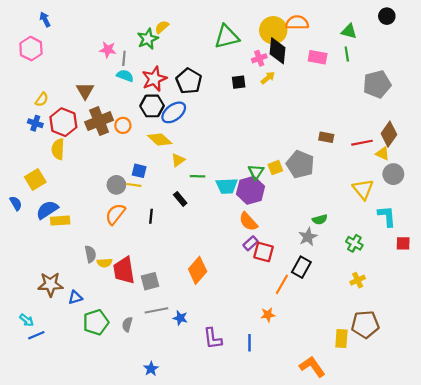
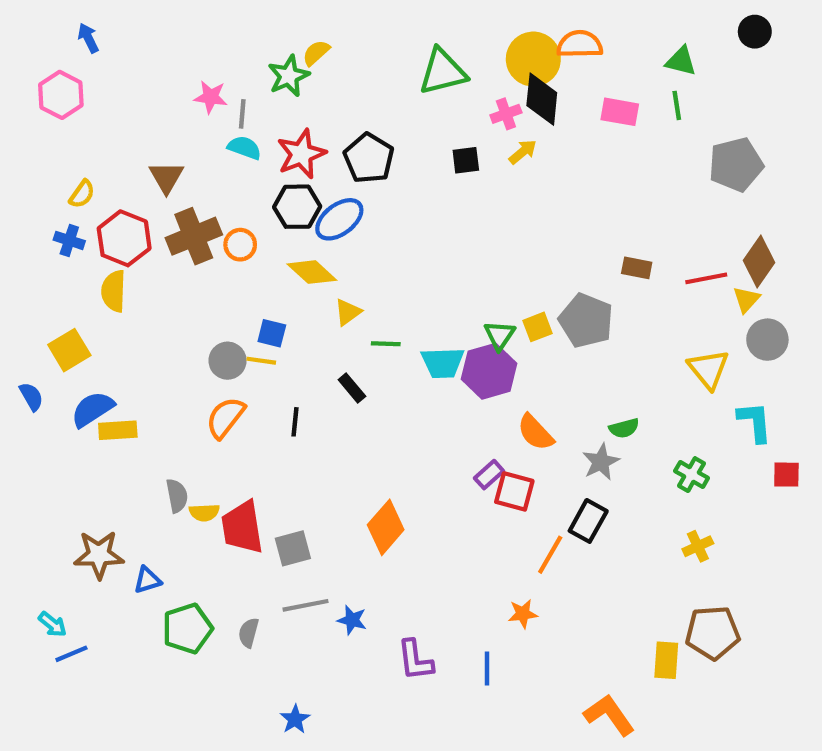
yellow triangle: (382, 154) -> (746, 299), turned 48
orange semicircle: (248, 222) -> (535, 432), moved

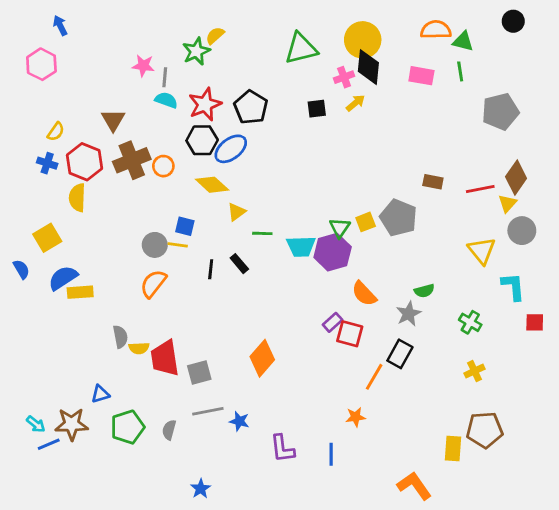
orange semicircle: (580, 44) -> (436, 30), moved
black line: (295, 422) -> (211, 269), moved
brown star: (99, 555) -> (72, 424), moved

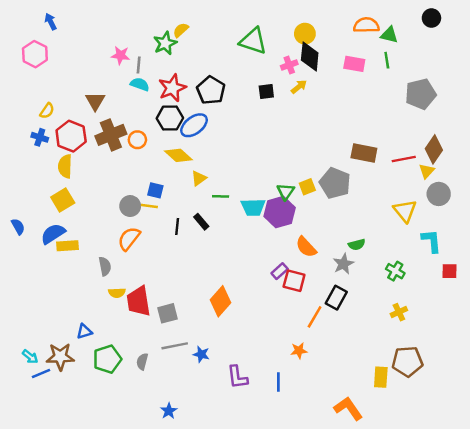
yellow circle: (363, 40) -> (305, 34), size x0.7
green triangle: (301, 48) -> (253, 41), turned 32
brown rectangle: (433, 182) -> (364, 153), size x1.5
yellow square: (47, 238) -> (63, 200), moved
gray semicircle: (120, 337) -> (105, 266), moved

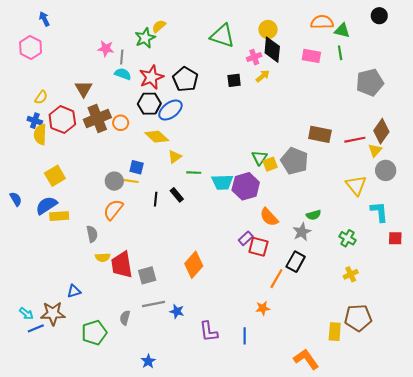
yellow semicircle: (65, 166) -> (40, 134), moved
green triangle: (286, 192) -> (259, 158), moved
green pentagon: (107, 359) -> (94, 333), moved

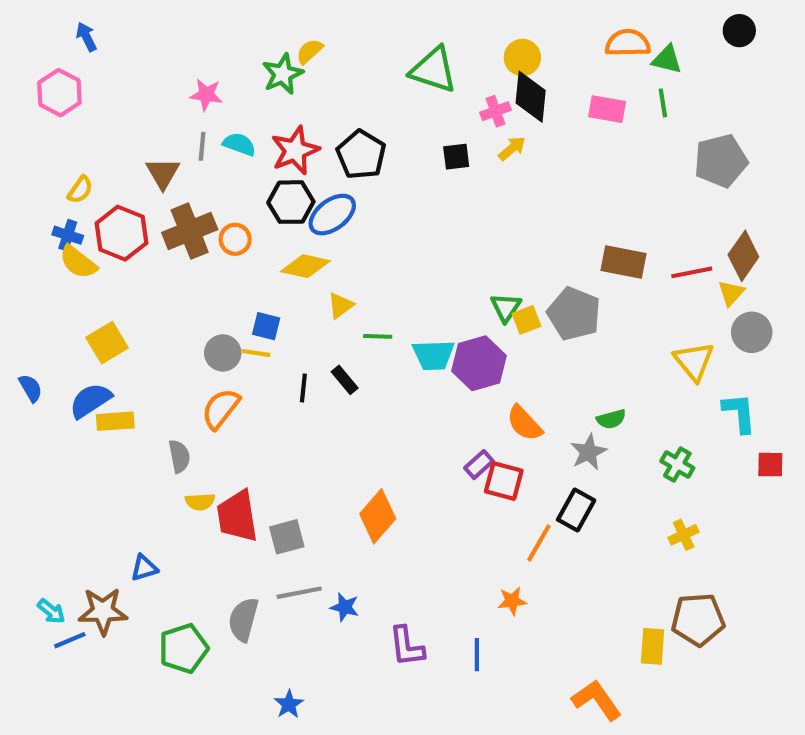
gray line: (122, 57) -> (202, 146), moved
yellow semicircle: (40, 134) -> (78, 262), turned -54
yellow diamond: (157, 137) -> (305, 266), turned -30
gray semicircle: (125, 318) -> (243, 620), size x1.5

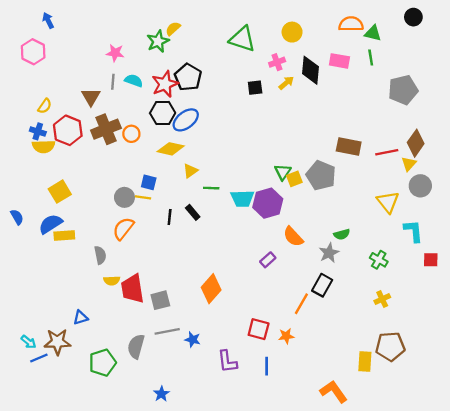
black diamond: (531, 97) -> (311, 70), moved
black pentagon: (361, 155) -> (188, 77), moved
yellow semicircle: (78, 262) -> (44, 147), turned -40
red square: (504, 481) -> (259, 329), moved

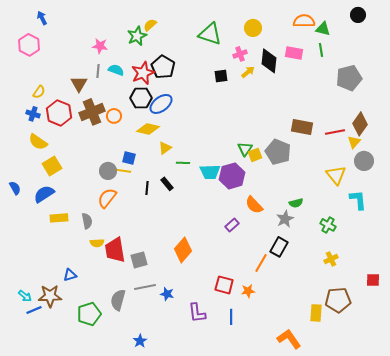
yellow semicircle: (44, 147) -> (38, 142), moved, turned 36
yellow rectangle: (64, 236) -> (59, 218), moved
red square: (431, 260) -> (373, 280), moved

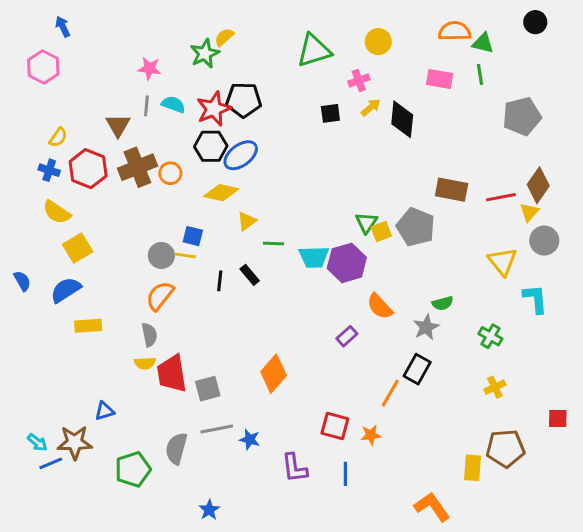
green triangle: (210, 34) -> (314, 51), turned -35
black diamond: (269, 61) -> (402, 119), moved
black pentagon: (163, 67) -> (244, 100), turned -30
gray semicircle: (87, 221) -> (149, 335), moved

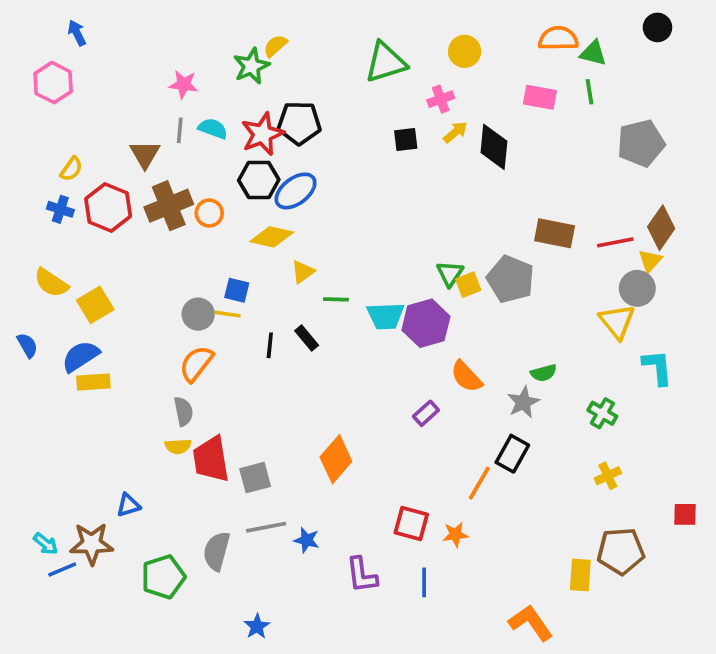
yellow semicircle: (57, 212) -> (51, 283), moved
gray circle: (544, 241) -> (637, 288), moved
yellow rectangle: (88, 326) -> (93, 382), moved

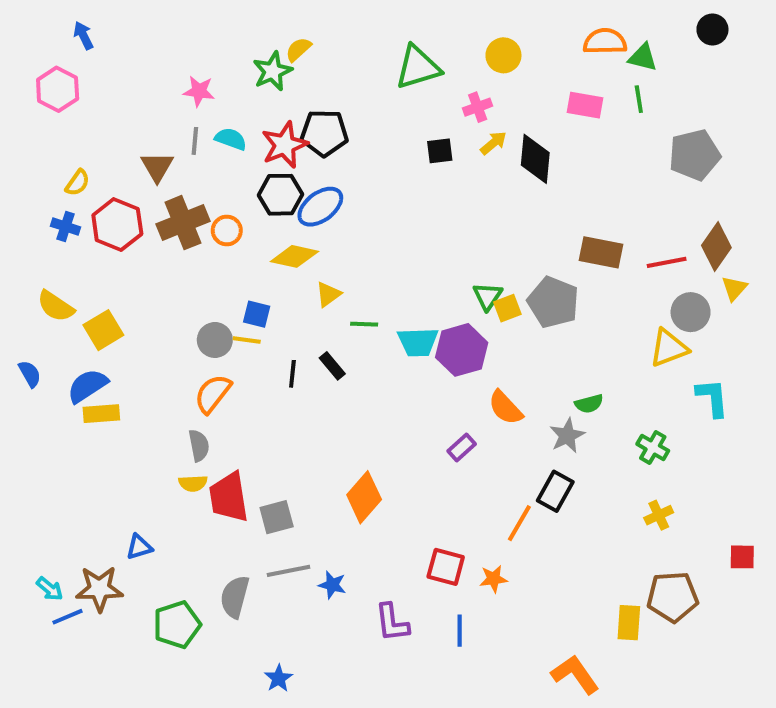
yellow triangle: (650, 261) -> (734, 288), moved
yellow triangle: (617, 321) -> (669, 348), turned 48

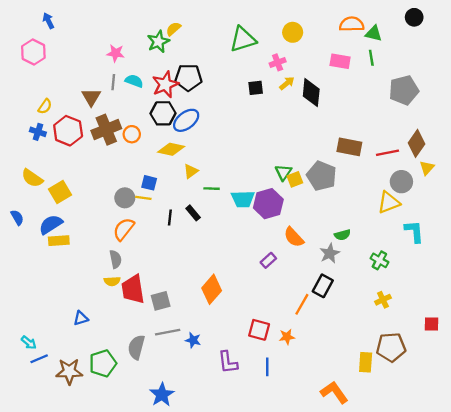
brown star: (99, 589) -> (69, 371), moved
blue star: (279, 678) -> (162, 395), size x1.5

